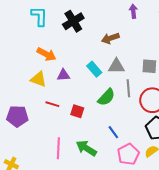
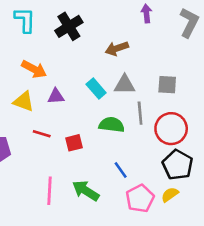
green semicircle: (106, 97) -> (112, 125), turned -126
red square: (77, 111) -> (74, 143), turned -32

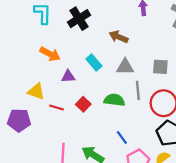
brown arrow: (117, 48) -> (119, 37), turned 42
cyan rectangle: (96, 89) -> (94, 63), moved
yellow triangle: (24, 101) -> (36, 91), moved
red square: (74, 143) -> (83, 104), moved, turned -32

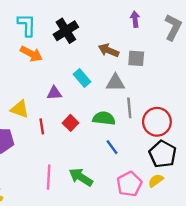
orange arrow: (50, 54) -> (31, 54), moved
gray square: (160, 67) -> (136, 58), moved
red line: (56, 107) -> (42, 126), turned 64
blue line: (122, 137) -> (112, 147), moved

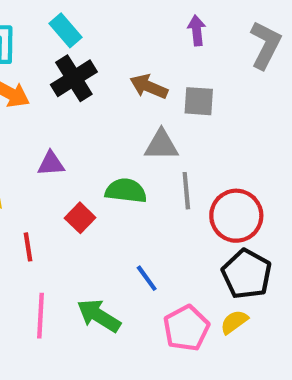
black cross: (66, 31) -> (74, 78), moved
cyan rectangle: (82, 78) -> (66, 30), moved
green semicircle: (104, 118) -> (126, 191), moved
red line: (42, 126) -> (28, 247), moved
blue line: (112, 147) -> (147, 278), moved

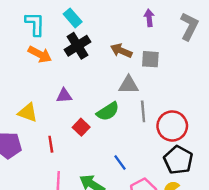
green semicircle: (126, 191) -> (108, 111), turned 140

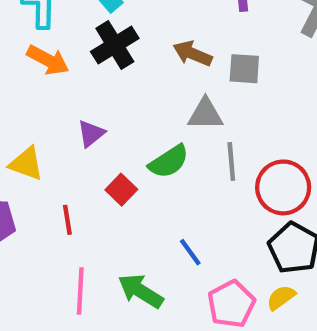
purple triangle: (64, 96) -> (91, 133), turned -35

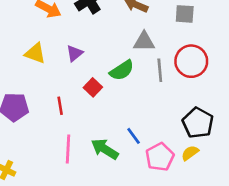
gray square: (244, 69) -> (185, 14), moved
yellow triangle: (26, 164) -> (35, 53), moved
red circle: (283, 187) -> (191, 61), moved
blue line: (190, 252) -> (134, 136), moved

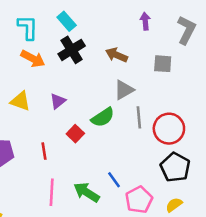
gray triangle: (144, 42) -> (124, 90), turned -30
red circle: (191, 61) -> (169, 129), moved
yellow semicircle: (190, 153) -> (174, 205), moved

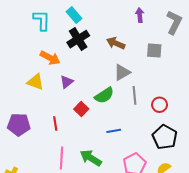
orange arrow: (33, 59) -> (50, 58), moved
red circle: (169, 129) -> (160, 105), size x0.6
blue line: (114, 180) -> (114, 131), moved, turned -64

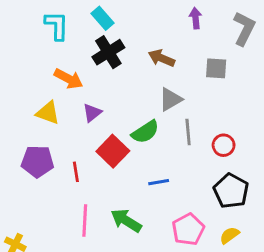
red square: (81, 109) -> (113, 151), size x1.5
purple pentagon: (19, 125) -> (37, 161), moved

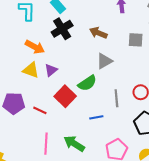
yellow triangle: (48, 113) -> (31, 70), moved
gray line: (188, 132) -> (116, 98), moved
red line: (76, 172) -> (40, 110), turned -56

